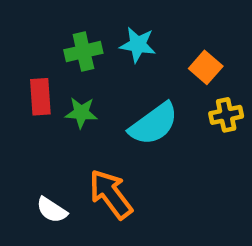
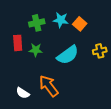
orange square: (206, 67) -> (80, 24), moved

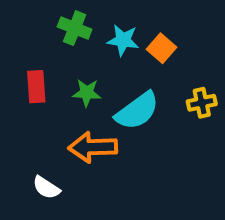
green cross: (37, 23) -> (75, 28), moved, turned 35
green star: (36, 50) -> (87, 93), moved
orange arrow: (49, 86) -> (93, 147), moved, turned -55

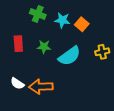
orange arrow: (93, 147) -> (41, 87), moved
white semicircle: (46, 188) -> (17, 84), moved

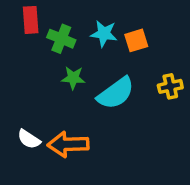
green cross: (38, 14) -> (61, 39), moved
orange square: (82, 24) -> (136, 40), turned 32
red rectangle: (18, 44) -> (31, 20), moved

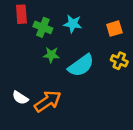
orange square: (136, 40) -> (114, 29), moved
yellow cross: (170, 86) -> (119, 61), turned 35
orange arrow: (68, 144) -> (48, 101), turned 148

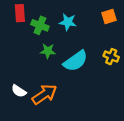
orange square: (114, 29) -> (109, 16), moved

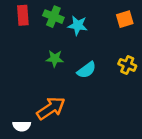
green cross: (40, 25) -> (53, 17), moved
cyan semicircle: (76, 61) -> (87, 70), size x0.7
white semicircle: (19, 91) -> (22, 126), moved, turned -32

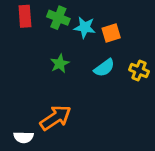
orange square: (125, 19) -> (111, 33), moved
green star: (55, 59) -> (60, 64), turned -30
cyan semicircle: (87, 70) -> (104, 68), moved

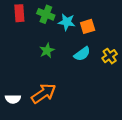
yellow cross: (139, 71) -> (110, 56), turned 32
white semicircle: (24, 137) -> (13, 99), moved

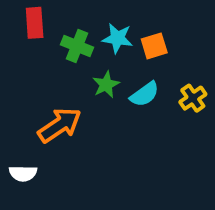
green cross: (46, 14) -> (77, 46), moved
green star: (47, 51) -> (106, 85), moved
orange arrow: (44, 93) -> (60, 125), moved

